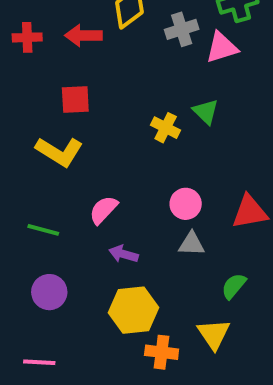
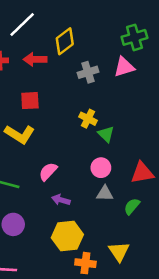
gray cross: (182, 29) -> (88, 72), moved
green triangle: (206, 112) -> (106, 134), moved
green semicircle: (234, 286) -> (132, 206), moved

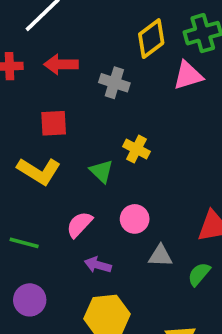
yellow diamond: (65, 41) -> (151, 39), moved
gray cross: (88, 72) -> (114, 83), moved, turned 36
green triangle: (106, 134) -> (101, 171), moved
pink circle: (101, 168) -> (135, 219), moved

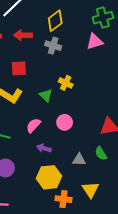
yellow diamond: (151, 39) -> (55, 21), moved
gray triangle: (160, 256) -> (79, 160), moved
green semicircle: (199, 274) -> (101, 153), turned -72

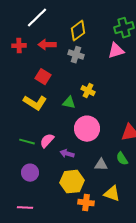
red square: (19, 68) -> (43, 77), turned 35
green triangle: (46, 95) -> (69, 103), turned -32
pink circle: (65, 122) -> (87, 129), size x1.6
pink semicircle: (33, 125) -> (47, 141), moved
yellow triangle: (90, 190) -> (112, 194), turned -36

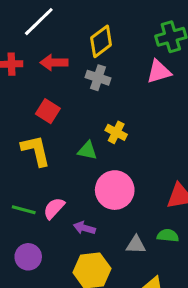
yellow L-shape: (35, 103) -> (36, 151), turned -135
green semicircle: (122, 159) -> (168, 236), turned 128

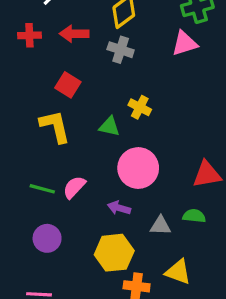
purple arrow: (84, 228) -> (119, 208), moved

